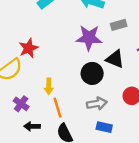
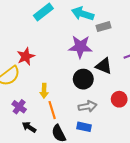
gray rectangle: (119, 25) -> (104, 27), moved
black arrow: (32, 126) -> (29, 127), turned 32
blue rectangle: (104, 127) -> (84, 127), moved

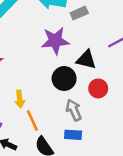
red circle: (119, 99) -> (98, 88), moved
gray arrow: (88, 106) -> (74, 110), turned -96

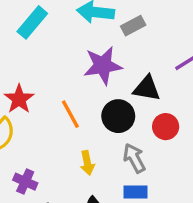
yellow arrow: (20, 99) -> (87, 163), moved
orange line: (32, 120) -> (70, 114), moved

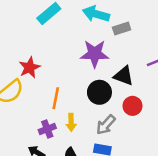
orange line: (70, 114) -> (56, 98), moved, turned 30
gray arrow: (134, 158) -> (106, 125), turned -120
purple cross: (25, 182) -> (47, 129), moved, turned 35

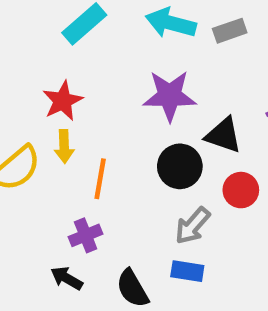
gray rectangle: (122, 28) -> (230, 31), moved
red star: (30, 68) -> (63, 101), moved
yellow arrow: (71, 122) -> (64, 146), moved

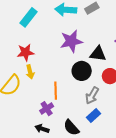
red star: (63, 101) -> (26, 52), turned 30
orange line: (100, 179) -> (56, 91), moved
blue rectangle: (187, 271) -> (94, 116), turned -40

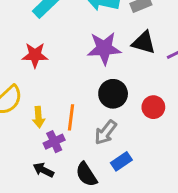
black triangle: (98, 54) -> (144, 43), moved
yellow arrow: (30, 72) -> (39, 117), moved
gray arrow: (92, 95) -> (106, 132), moved

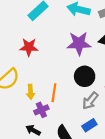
gray arrow: (106, 132) -> (90, 101), moved

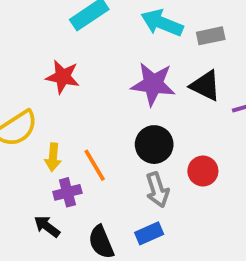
orange line: (54, 93) -> (95, 165), turned -48
gray arrow: (90, 101) -> (157, 190), turned -66

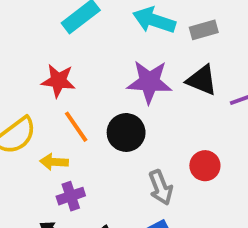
black circle: (154, 145) -> (126, 132), moved
yellow arrow: (53, 157) -> (54, 162), turned 92
orange line: (95, 165) -> (76, 127), moved

